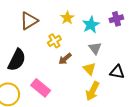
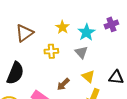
yellow cross: (54, 41) -> (51, 51), turned 32
gray triangle: (95, 48) -> (81, 52), moved
brown arrow: (65, 59) -> (63, 84), moved

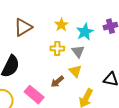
yellow cross: (51, 51) -> (57, 48), moved
yellow triangle: (88, 76) -> (75, 71), moved

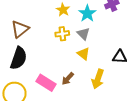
brown triangle: (23, 27) -> (20, 29), moved
brown arrow: (57, 82) -> (68, 79), moved

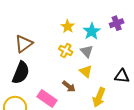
yellow cross: (62, 34) -> (66, 50), turned 32
brown arrow: (68, 79) -> (69, 86), moved, turned -96

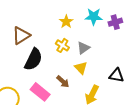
cyan star: (92, 31) -> (94, 17), moved, turned 30
gray triangle: (87, 51) -> (83, 48), turned 32
black semicircle: (21, 73) -> (33, 59), moved

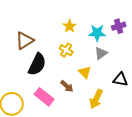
cyan star: (94, 17) -> (97, 33), moved
gray triangle: (83, 48) -> (101, 53), moved

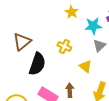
yellow star: (70, 26) -> (72, 12), moved
brown arrow: (67, 86) -> (70, 90), moved, turned -128

